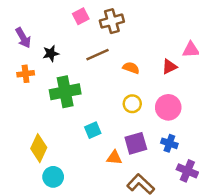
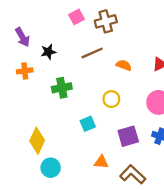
green cross: (65, 92) -> (62, 88), size x0.7
yellow circle: (132, 104) -> (111, 99), moved
orange triangle: (114, 158) -> (101, 162), moved

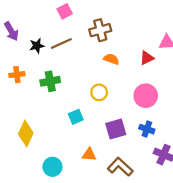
brown cross: (106, 21) -> (100, 30), moved
brown line: (92, 53) -> (61, 44), moved
orange cross: (25, 71) -> (17, 75), moved
cyan circle: (51, 168) -> (52, 167), moved

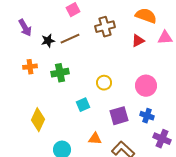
red triangle: (147, 58) -> (138, 41), moved
orange semicircle: (111, 59) -> (146, 16), moved, size x1.5

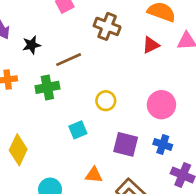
brown cross: (105, 27) -> (107, 26), turned 36
brown line: (70, 39) -> (69, 60), moved
purple square: (119, 116) -> (126, 144), turned 30

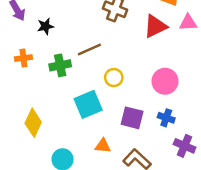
red triangle: (151, 45) -> (155, 26), size x1.5
brown line: (69, 60) -> (89, 49), moved
cyan square: (78, 130) -> (88, 104), size x1.6

